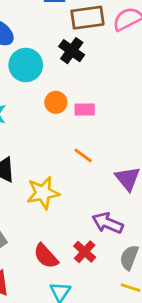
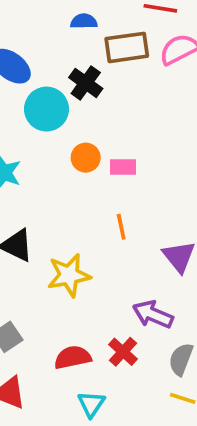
black cross: (72, 51) -> (86, 83), moved
orange line: (83, 155) -> (121, 227), turned 42
red semicircle: (46, 256) -> (73, 357), turned 120

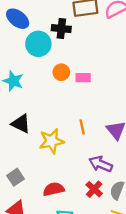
black cross: (86, 83) -> (61, 29), turned -30
orange line: (121, 227) -> (82, 127), moved
red cross: (123, 352) -> (94, 189), moved

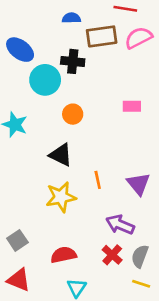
pink rectangle: (83, 78) -> (132, 106), moved
black triangle: (21, 124) -> (61, 155), moved

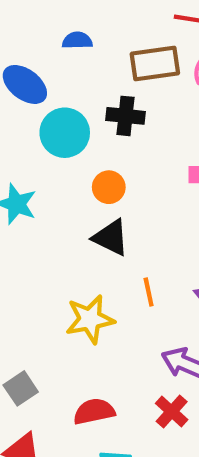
blue semicircle: (71, 18) -> (77, 40), moved
black cross: (73, 61) -> (126, 116), moved
black triangle: (61, 155) -> (111, 237), moved

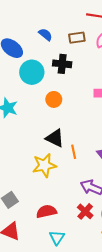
blue semicircle: (77, 40) -> (45, 35), moved, turned 40
brown rectangle: (155, 64) -> (77, 38), size x0.7
black triangle: (111, 237) -> (55, 138), moved

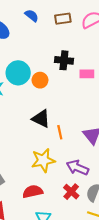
black cross: (62, 64) -> (64, 60), moved
cyan circle: (32, 72) -> (18, 73), moved
yellow star: (44, 165) -> (43, 160), moved

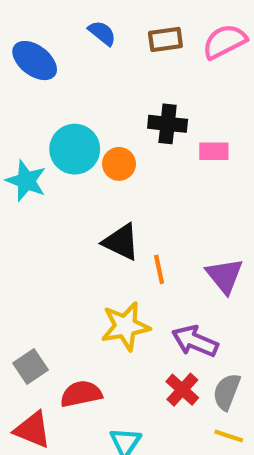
red semicircle: (33, 192) -> (81, 394), moved

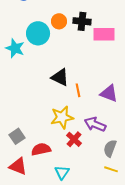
pink rectangle: (214, 151) -> (104, 34), size x1.5
orange circle: (119, 164) -> (59, 21), moved
purple triangle: (224, 276) -> (109, 93), turned -30
red cross: (182, 390) -> (74, 139), moved

